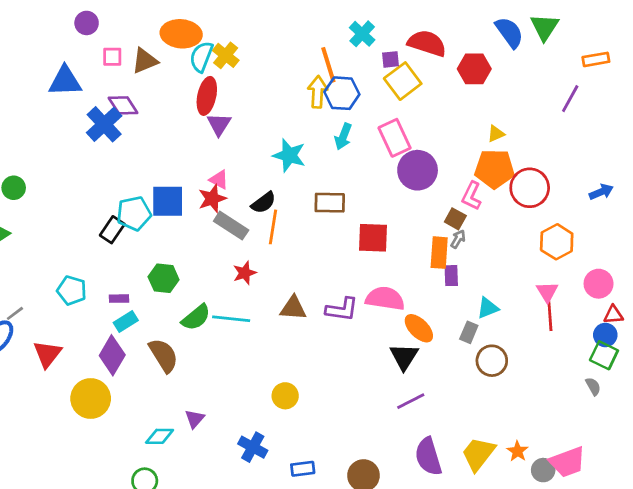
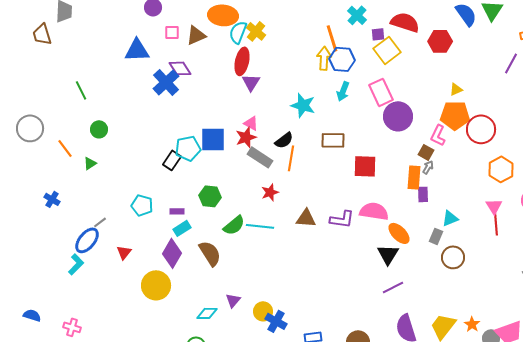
red triangle: (47, 354) -> (124, 252), size x0.7
yellow circle: (285, 396) -> (263, 311), moved

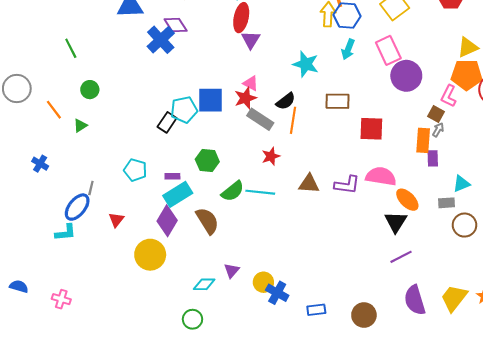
yellow triangle: (456, 89) -> (468, 47), size x1.5
gray line: (100, 222) -> (91, 188), turned -40
cyan rectangle: (182, 228) -> (178, 194), size x1.5
gray rectangle: (436, 236) -> (447, 203), turned 63
cyan L-shape: (76, 264) -> (65, 232), turned 40

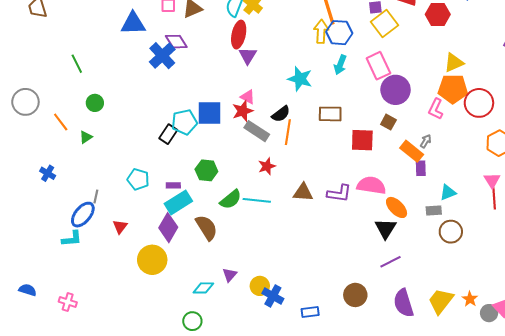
brown square: (436, 114) -> (388, 122), moved
orange rectangle: (423, 140) -> (412, 151), turned -55
brown circle: (364, 315) -> (355, 295), moved

